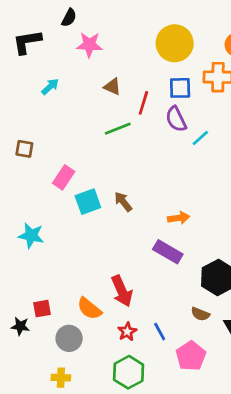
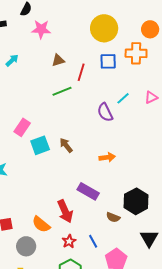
brown triangle: (112, 87) -> (58, 60), turned -40
purple semicircle: (176, 119) -> (105, 112), moved
purple rectangle: (168, 252) -> (88, 191), moved
brown semicircle: (200, 314) -> (113, 217), moved

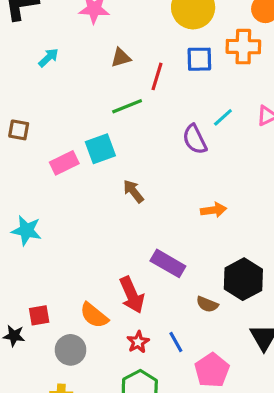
pink rectangle: (22, 127) -> (64, 163), turned 30
cyan square: (40, 145) -> (100, 149), moved
orange arrow: (107, 157) -> (214, 210), moved

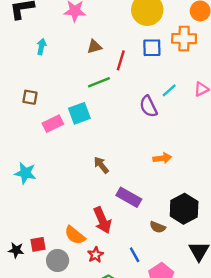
cyan arrow: (49, 58) -> (41, 47), turned -35
brown square: (19, 130) -> (30, 97), moved
brown arrow: (133, 191) -> (101, 165), moved
red square: (39, 315) -> (38, 244), moved
red star: (138, 342) -> (95, 255), moved

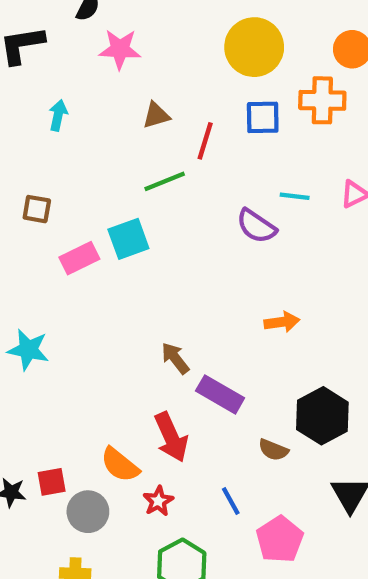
cyan line: (169, 90) -> (295, 196), turned 49
purple semicircle: (148, 106) -> (256, 226), turned -30
brown arrow: (101, 165) -> (175, 358), moved

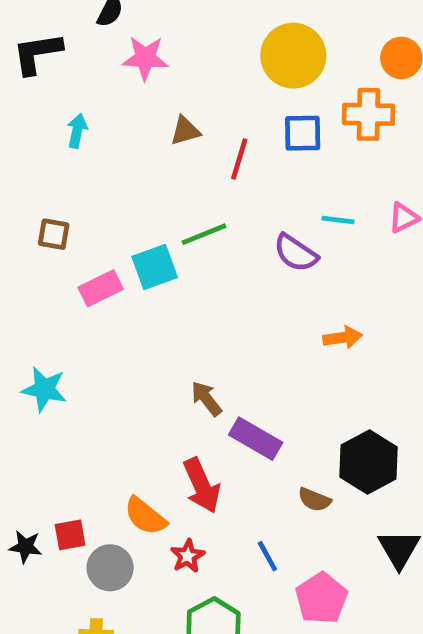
green line: (165, 181) -> (204, 234), moved
orange arrow: (282, 322) -> (343, 338), moved

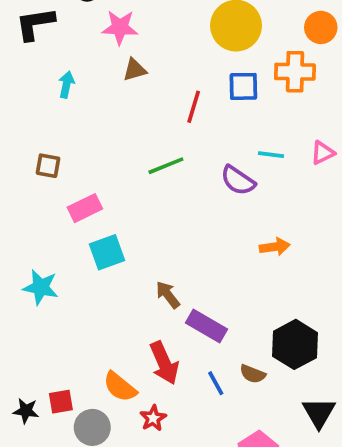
brown triangle: (185, 131) -> (135, 70), moved
cyan square: (155, 267) -> (107, 252), moved
blue line: (267, 556) -> (216, 383), moved

